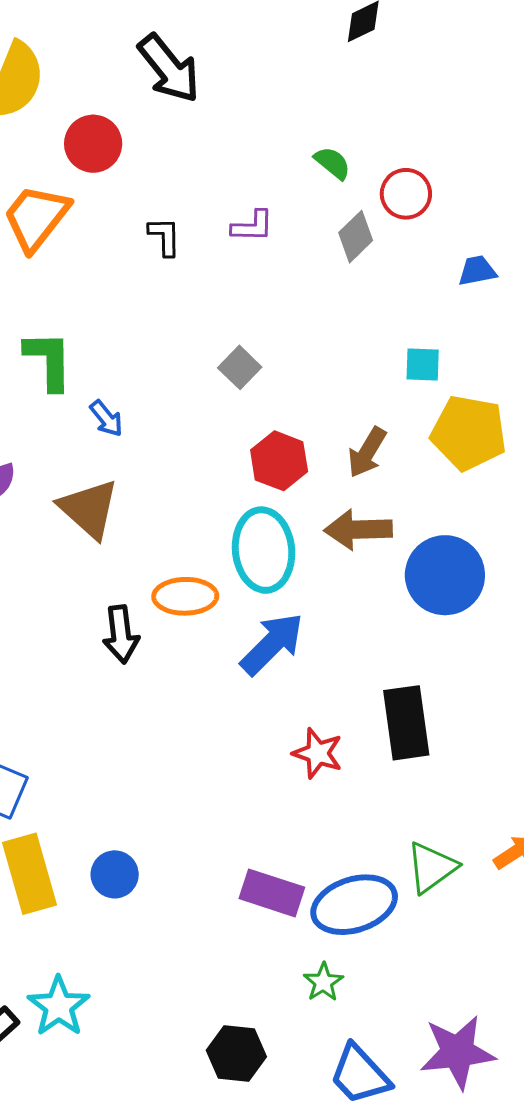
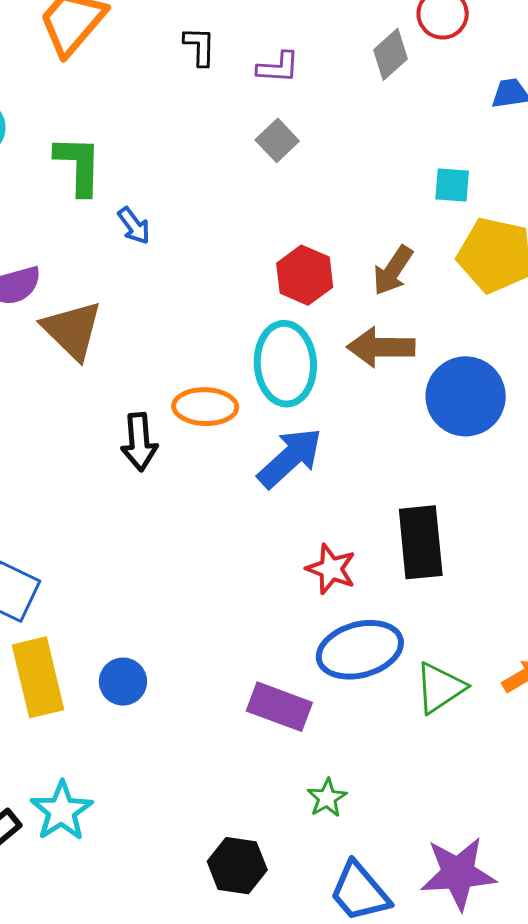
purple L-shape: (252, 226) -> (278, 67), moved
gray square: (240, 367) -> (277, 140), moved
brown triangle: (89, 509) -> (72, 330), moved
blue ellipse: (354, 905) -> (360, 650), moved

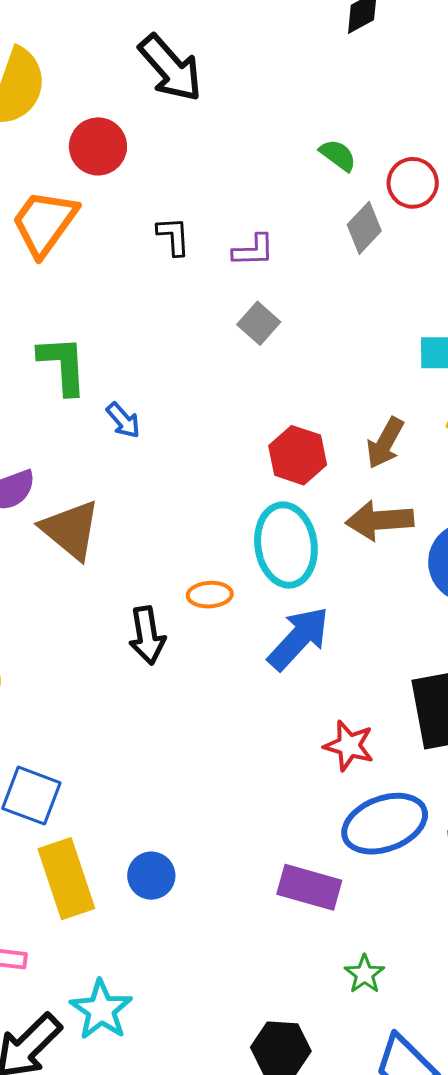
orange ellipse: (205, 407) -> (210, 595), size x0.7

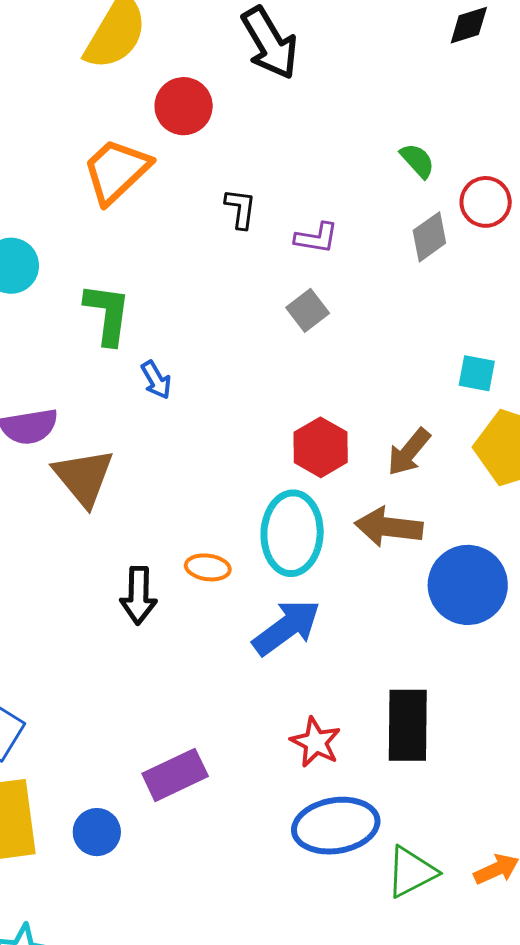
purple rectangle: (309, 887) -> (175, 775), moved, turned -52

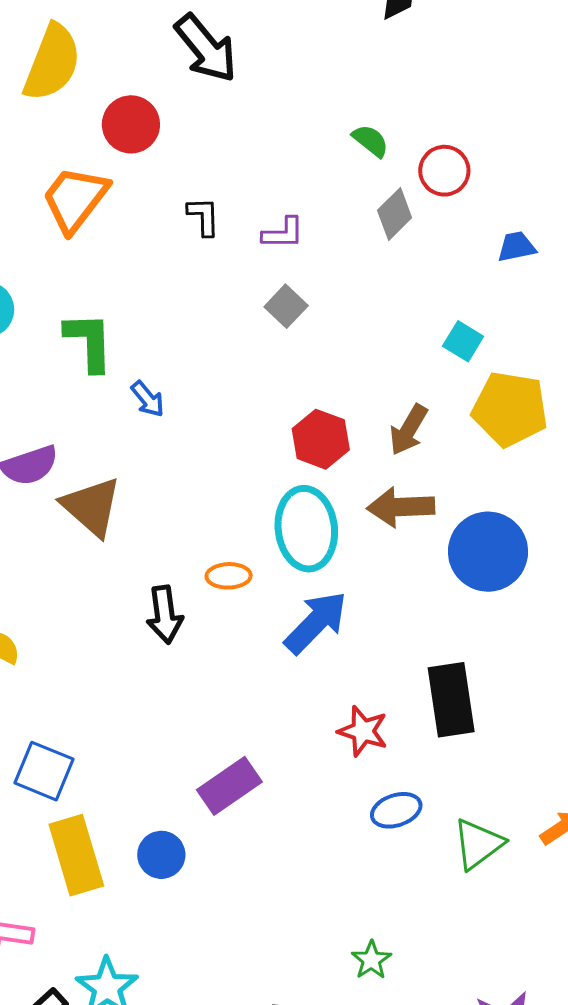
cyan square: (477, 373) -> (463, 341), turned 30
blue ellipse: (336, 826) -> (396, 810), size x0.6

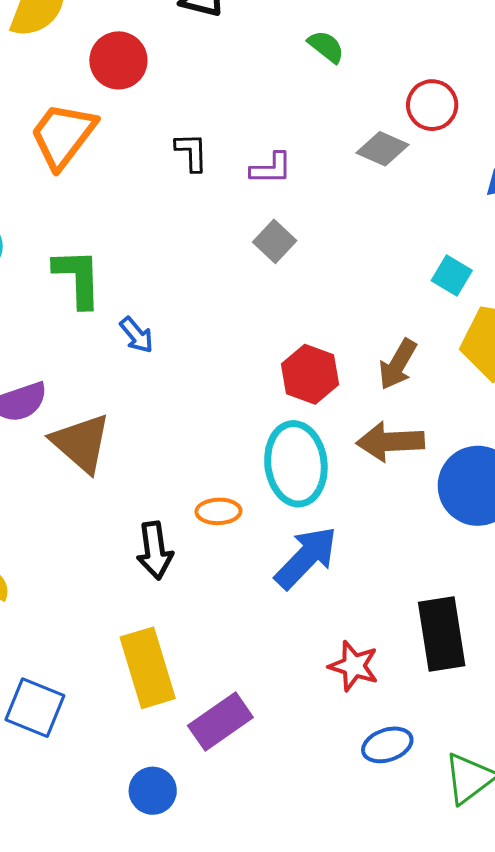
green semicircle: (370, 141) -> (326, 47), moved
gray diamond: (395, 214) -> (383, 149), turned 69
yellow rectangle: (76, 855) -> (148, 668), moved

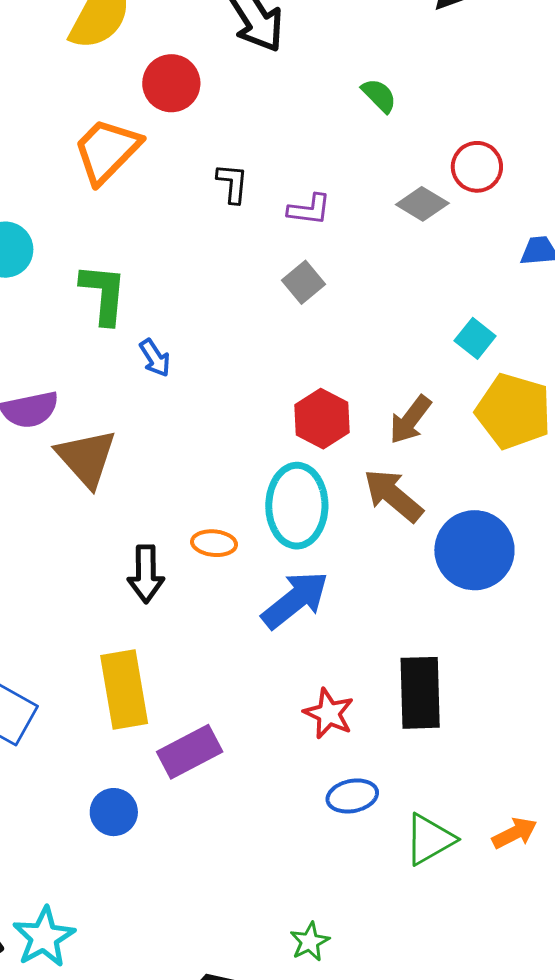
brown arrow: (390, 442) -> (393, 495), turned 36

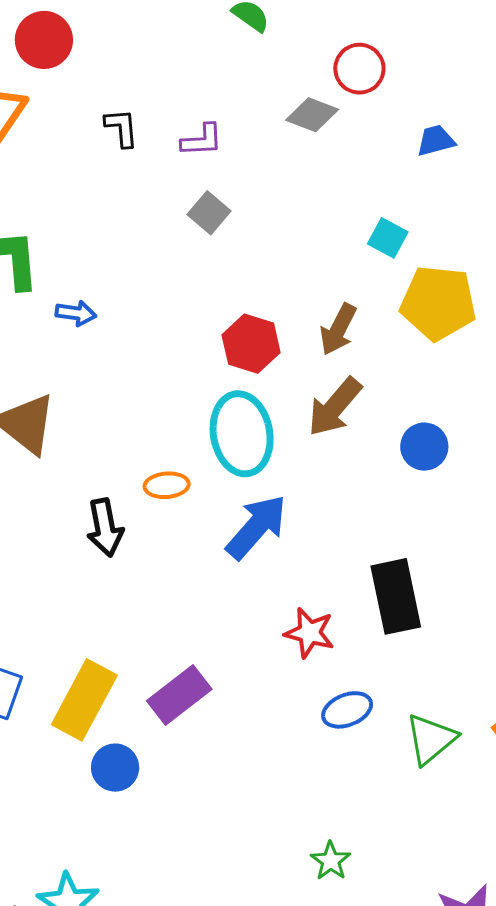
blue arrow: (155, 358) -> (76, 313), turned -39
brown arrow: (393, 495) -> (335, 407), turned -80
blue circle: (474, 550) -> (424, 447), size x0.6
yellow rectangle: (124, 689) -> (84, 700), moved, turned 48

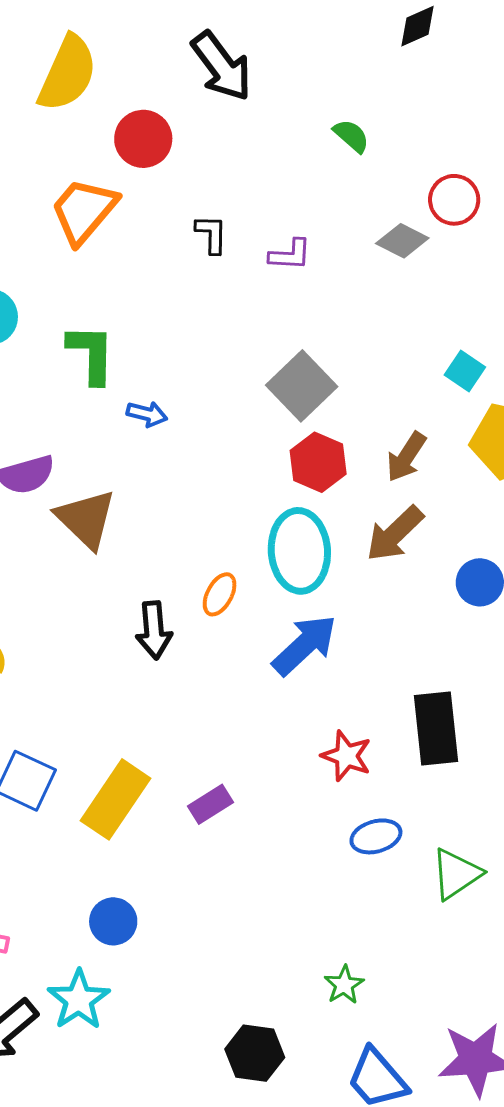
gray square: (209, 213) -> (302, 386), moved, size x1.6
orange ellipse: (167, 485) -> (220, 594), turned -63
purple rectangle: (179, 695) -> (210, 804), size x0.7
blue circle: (115, 768) -> (113, 921), moved

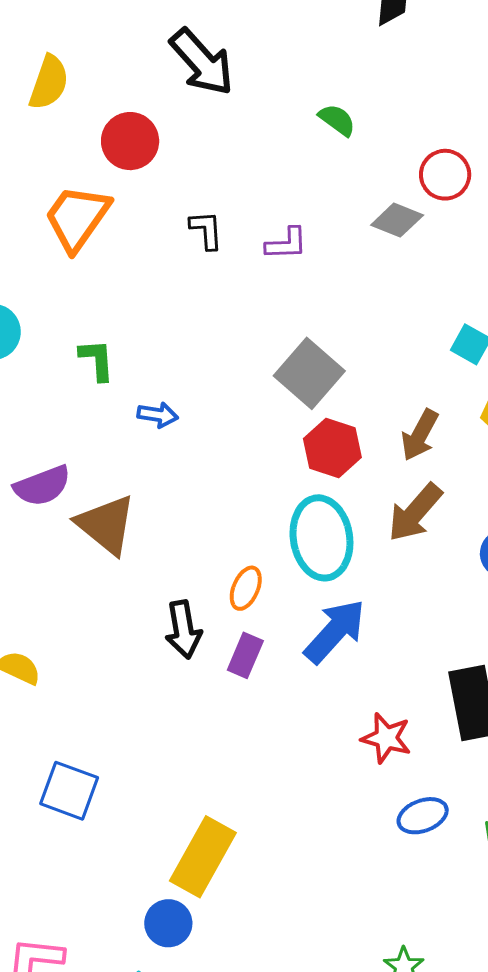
yellow semicircle: (68, 73) -> (49, 82), size x0.7
green L-shape: (91, 354) -> (97, 360), size x0.7
yellow rectangle: (116, 799) -> (203, 857), moved
purple rectangle: (210, 804) -> (245, 655), moved, turned -30

